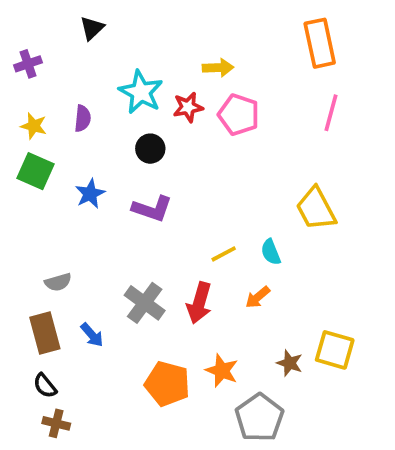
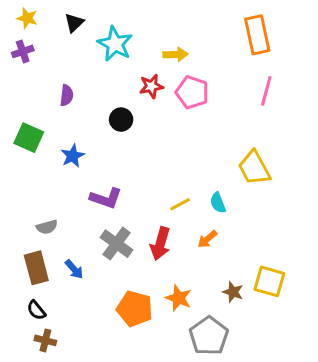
cyan star: (141, 92) -> (115, 44), moved
yellow star: (34, 126) -> (27, 18), moved
purple L-shape: (152, 209) -> (106, 198), moved

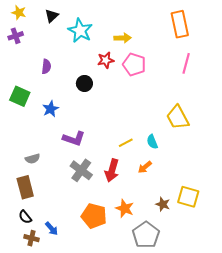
blue arrow: (74, 269) -> (52, 229), moved

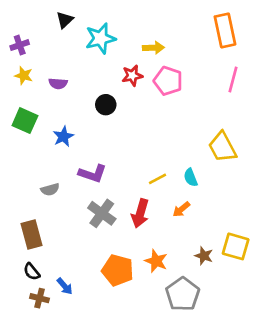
yellow star: (19, 13) -> (24, 76), moved
cyan star: (80, 31) -> (100, 38), turned 30
purple semicircle: (46, 67) -> (58, 83), turned 88
gray semicircle: (33, 159) -> (50, 189), moved

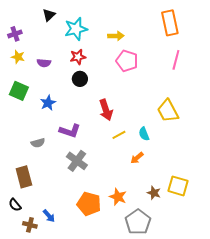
red star: (132, 76) -> (78, 57), moved
red arrow: (140, 213) -> (106, 110), moved, turned -35
black semicircle: (32, 272) -> (15, 205), moved

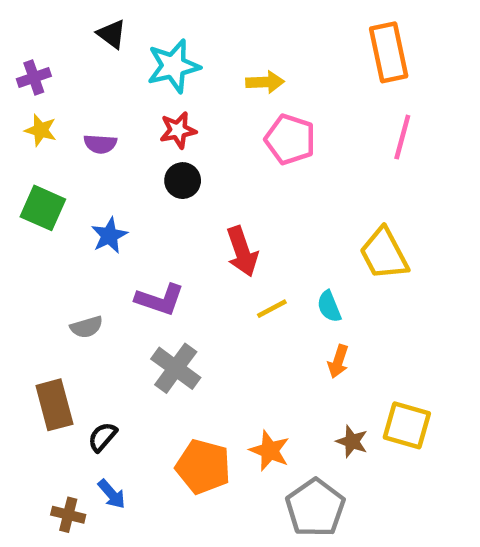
black triangle: (49, 15) -> (112, 34), turned -40
orange arrow: (137, 158) -> (338, 361), moved, turned -32
black semicircle: (15, 205) -> (102, 437), moved, turned 80

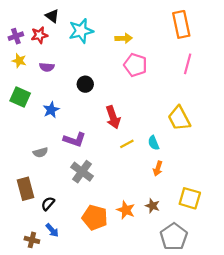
red star: (178, 130) -> (39, 35), moved
brown star: (352, 441) -> (152, 206), moved
gray pentagon: (315, 508) -> (174, 237), moved

